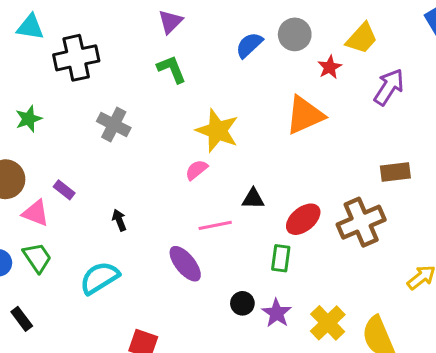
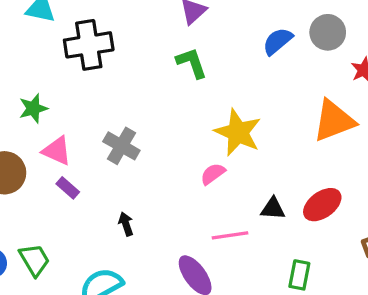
gray cross: (114, 125) -> (121, 146), moved
pink triangle: (36, 213) -> (57, 151), moved
red ellipse: (303, 219) -> (322, 205), moved

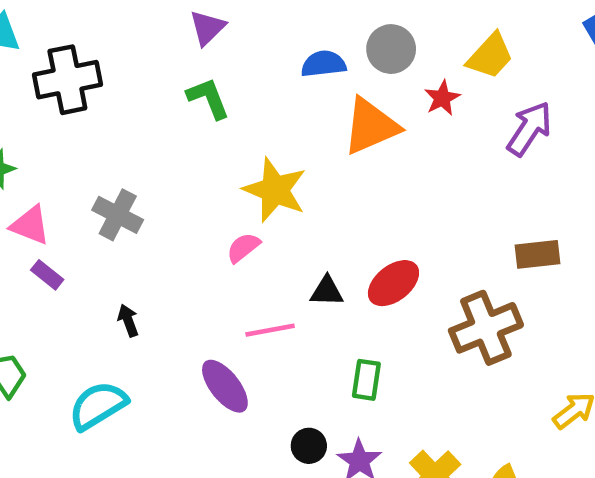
blue semicircle: (278, 41) -> (324, 64), turned 36
orange triangle: (334, 121) -> (371, 126), moved

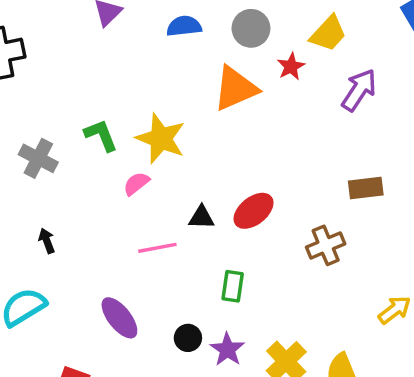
blue semicircle: (324, 64) -> (184, 26), moved
green L-shape: (208, 98) -> (101, 135), moved
brown cross: (486, 328) -> (326, 245), size x0.7
purple ellipse: (225, 386) -> (119, 318), moved

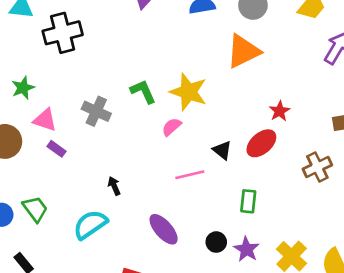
red star: (291, 66) -> (280, 111), moved
black triangle: (201, 217) -> (222, 150), turned 40
black arrow: (47, 241) -> (114, 186), moved

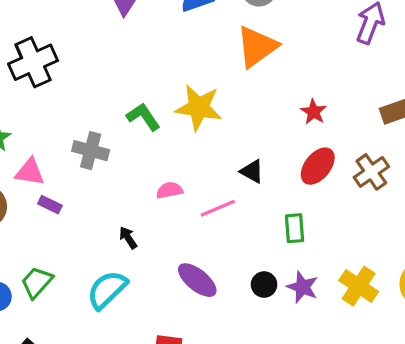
pink semicircle: (172, 127) -> (169, 190), moved, turned 40
red ellipse: (261, 143) -> (318, 166), moved
green trapezoid: (35, 209) -> (37, 282), turned -92

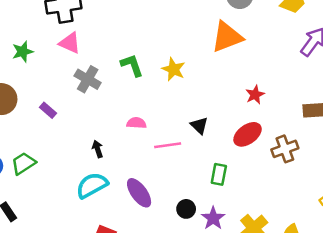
yellow star: (199, 108) -> (173, 69), size x0.7
pink triangle: (30, 172) -> (70, 43), moved
cyan semicircle: (107, 290) -> (92, 185), moved

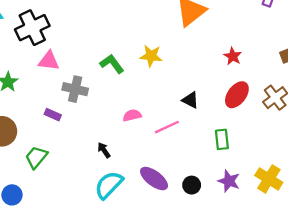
purple rectangle: (48, 110) -> (53, 115), moved
green trapezoid: (23, 163) -> (36, 157), moved
black circle: (186, 209) -> (192, 185), moved

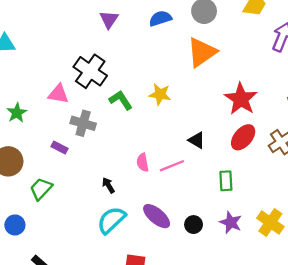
black cross: (32, 28) -> (90, 71), moved, turned -32
red star: (233, 56) -> (241, 99), size x1.8
pink semicircle: (132, 115) -> (143, 162), moved, turned -90

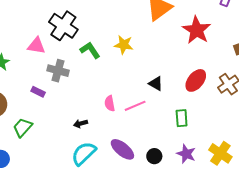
red star: (241, 99) -> (197, 30), moved
black arrow: (108, 185) -> (81, 124), turned -72

